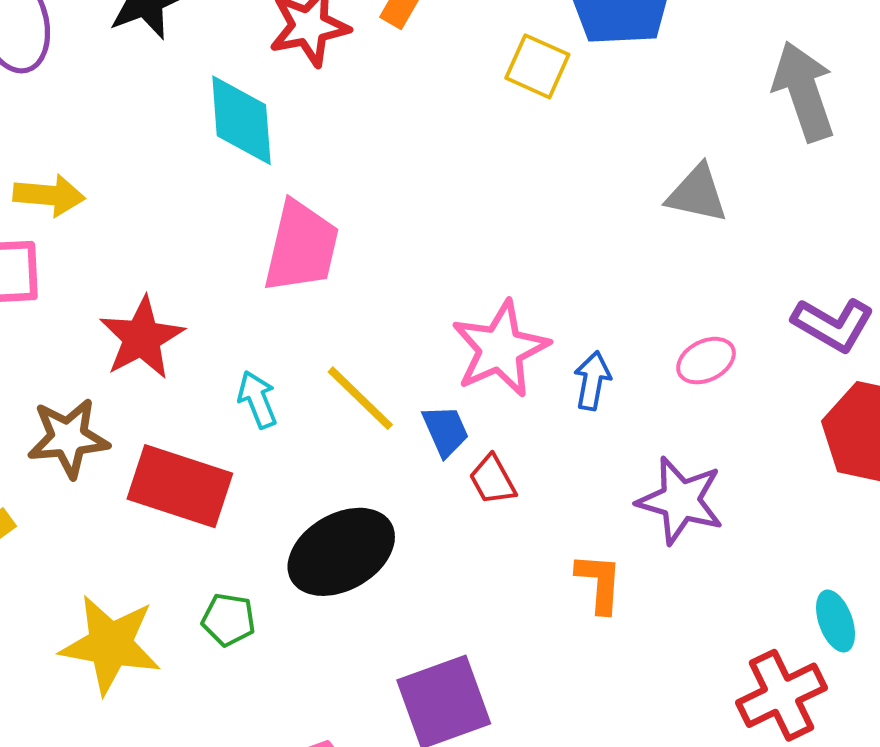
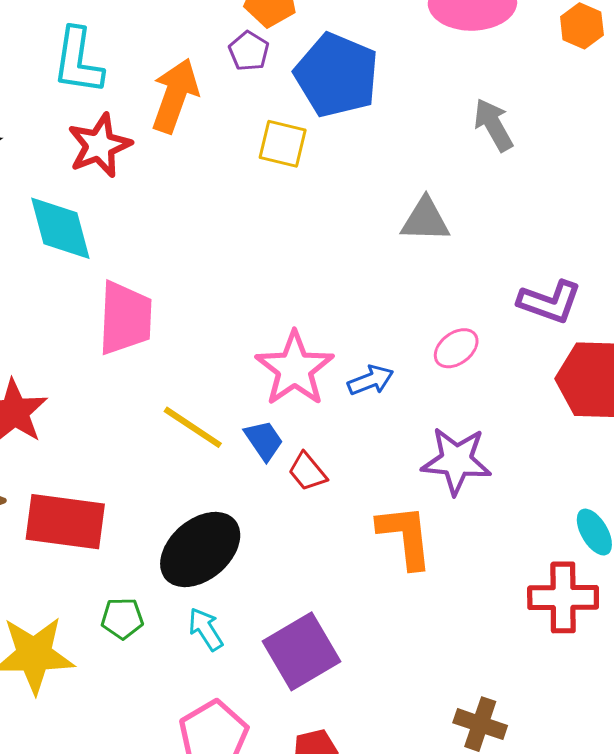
gray arrow: (804, 91) -> (493, 125), size x0.7
blue arrow: (592, 381) -> (371, 380), turned 69
cyan arrow: (257, 400) -> (206, 629), moved
orange L-shape: (599, 583) -> (405, 536), size x1.4
red cross: (782, 695) -> (563, 597), turned 36

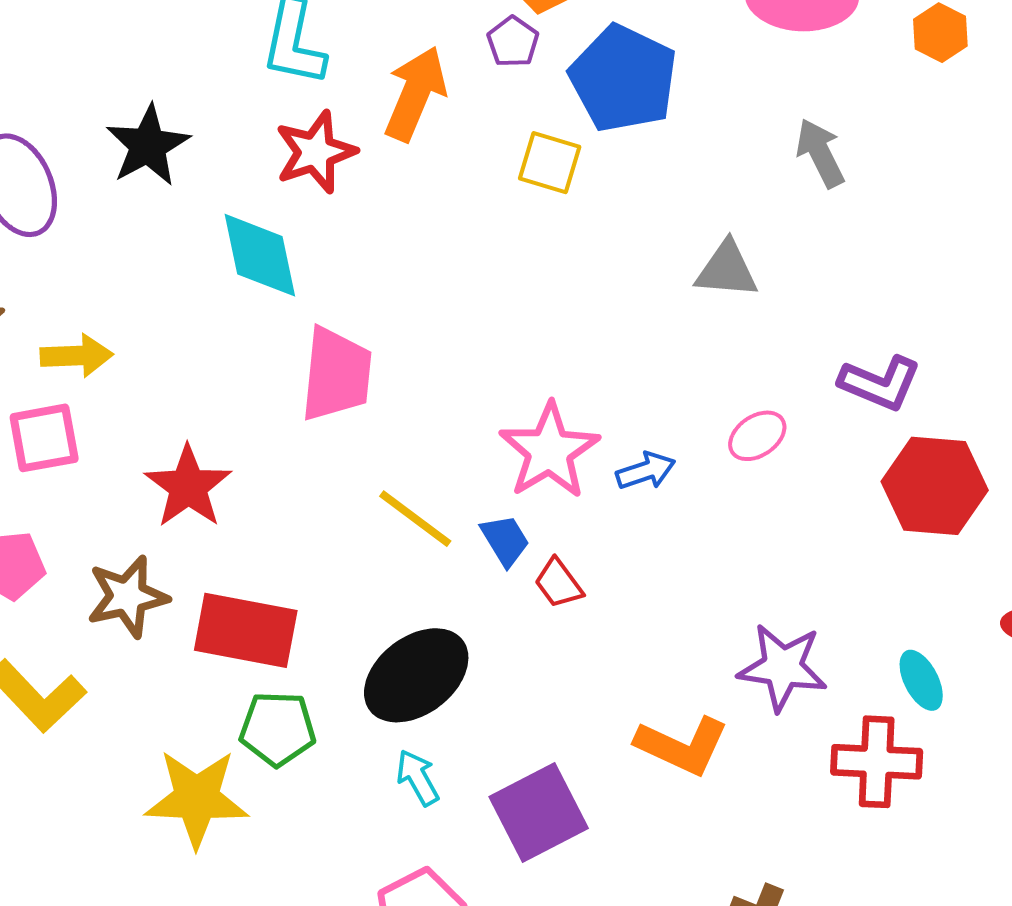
purple star: (456, 461) -> (782, 667), moved
orange L-shape: (405, 536) -> (682, 746), moved, turned 118
green pentagon: (122, 618) -> (278, 729), moved, size x1.4

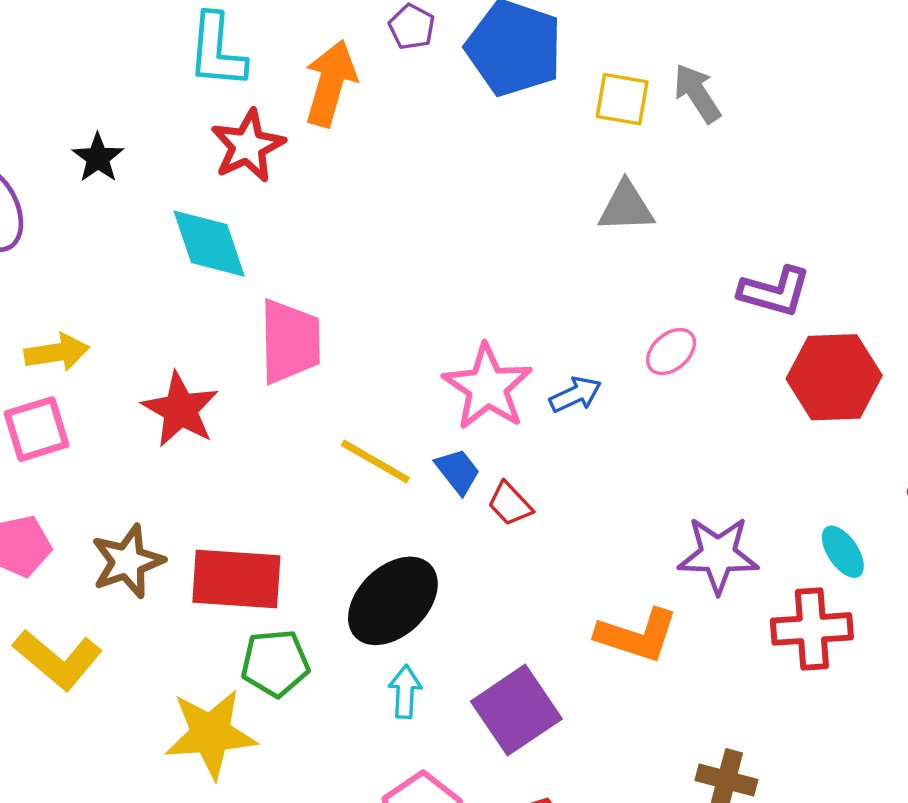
black star: (148, 146) -> (98, 158), size x0.7
yellow square: (550, 163) -> (622, 99), moved
red star: (188, 487) -> (180, 410), moved
cyan arrow: (418, 778) -> (405, 692), turned 39

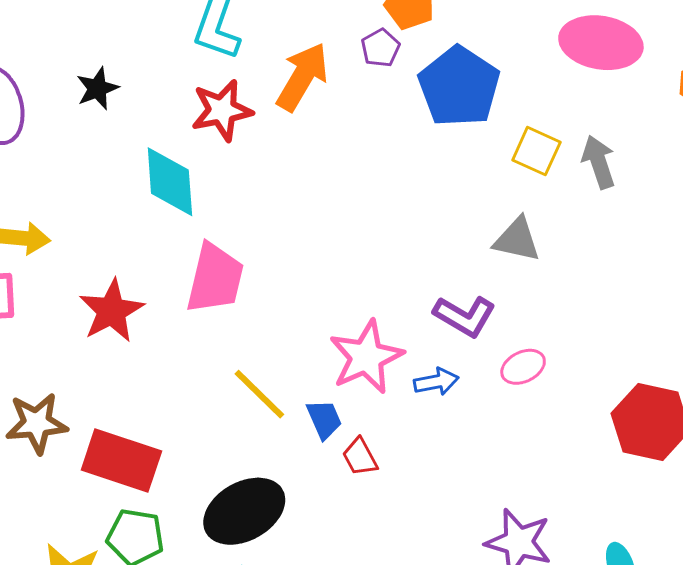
purple L-shape: (775, 292) -> (465, 316), moved

